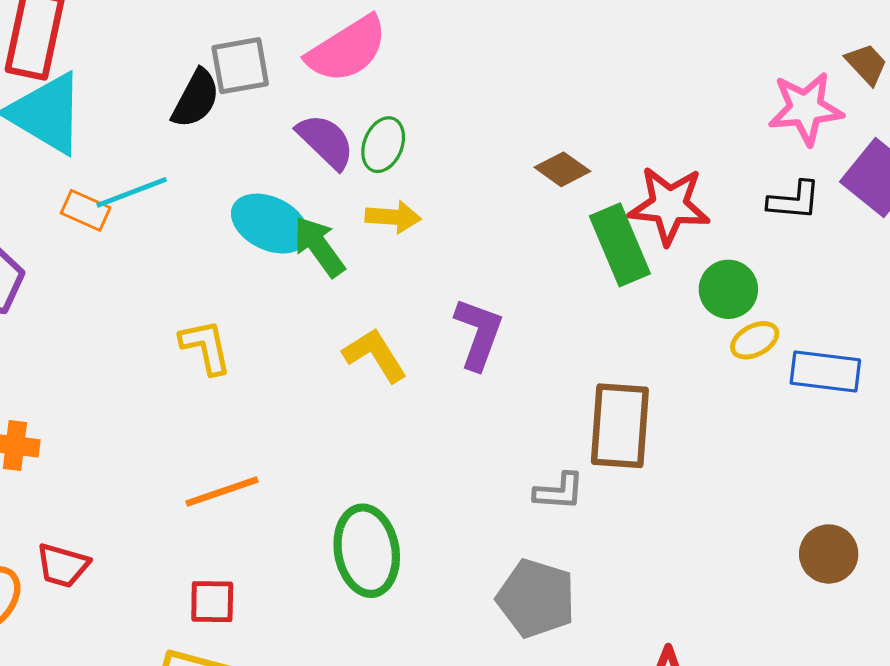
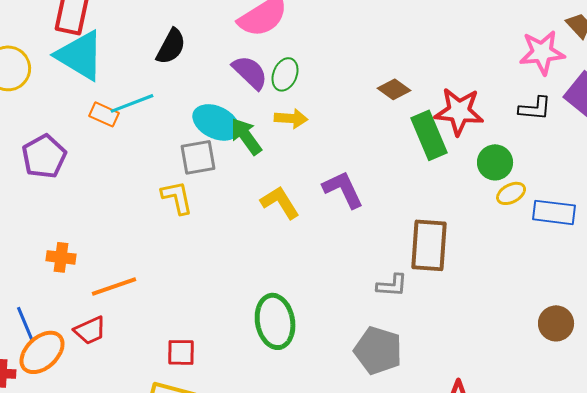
gray square: (240, 66) -> (198, 157), moved
purple L-shape: (479, 334) -> (343, 189), turned -45
orange line: (222, 492) -> (114, 286), moved
red trapezoid: (63, 565) -> (90, 330), turned -40

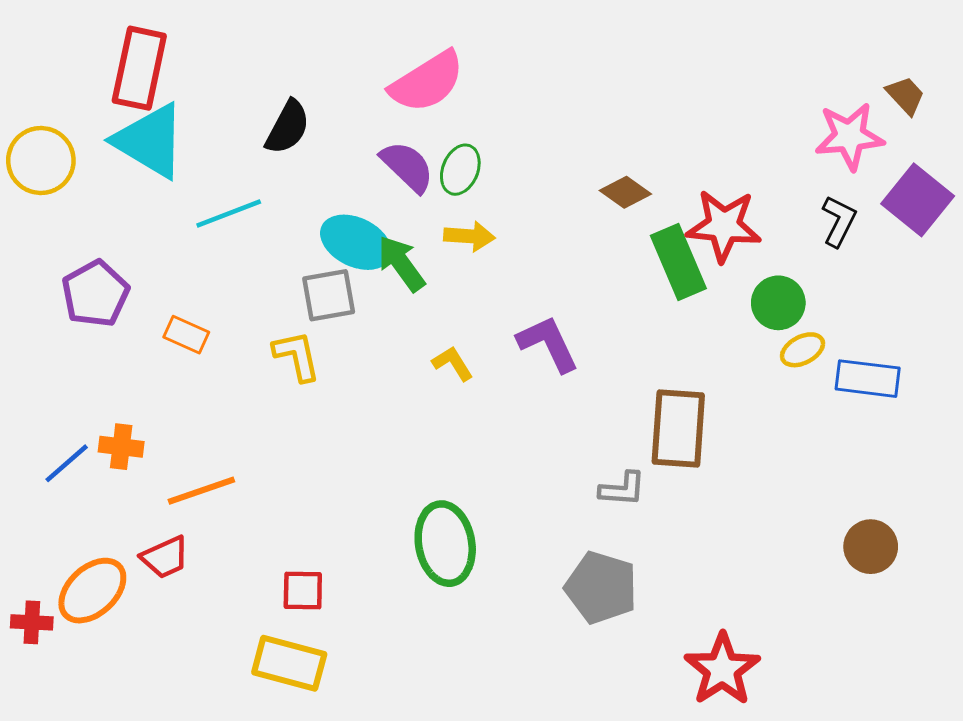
black L-shape: (535, 108) -> (839, 221), turned -68
orange rectangle: (104, 114) -> (186, 335), moved
yellow L-shape: (280, 202) -> (453, 363), size x0.7
blue line: (25, 323) -> (67, 463), moved, turned 72

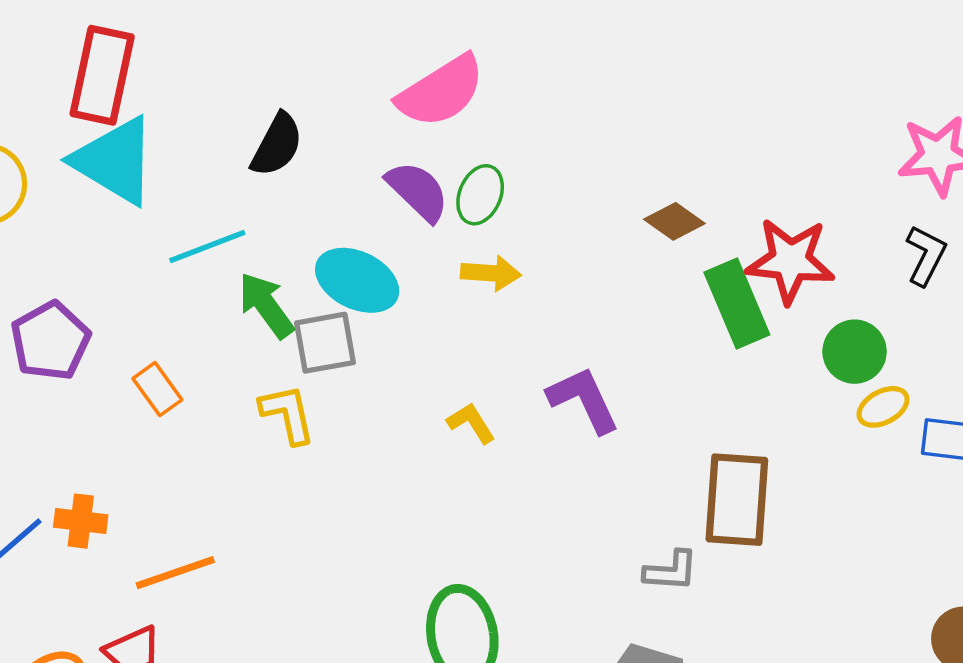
green arrow: (401, 263) -> (266, 305), moved
orange rectangle: (186, 335) -> (157, 389), turned 30

